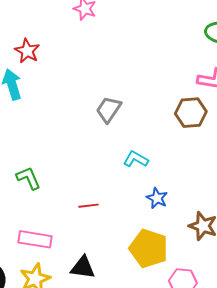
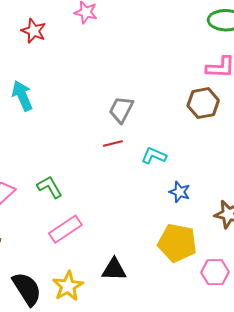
red star: (27, 51) -> (34, 31), moved
red line: (89, 206) -> (113, 143), moved
pink rectangle: (35, 239) -> (65, 229), moved, turned -36

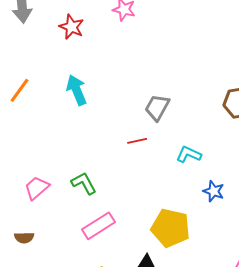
cyan arrow: (22, 96) -> (77, 90), moved
red line: (113, 143) -> (137, 141), moved
yellow pentagon: (177, 243) -> (171, 228), moved

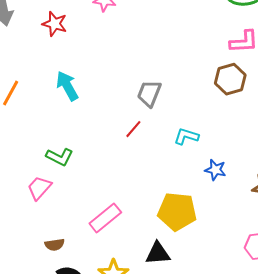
red line: (137, 141) -> (133, 129), turned -30
green L-shape: (84, 183) -> (60, 157), moved, turned 152
brown semicircle: (24, 238) -> (55, 245), moved

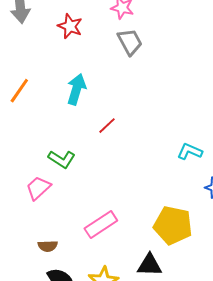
cyan arrow: (67, 86) -> (76, 89), turned 40
gray trapezoid: (149, 93) -> (130, 42), moved, turned 124
red line: (133, 129) -> (107, 126), moved

